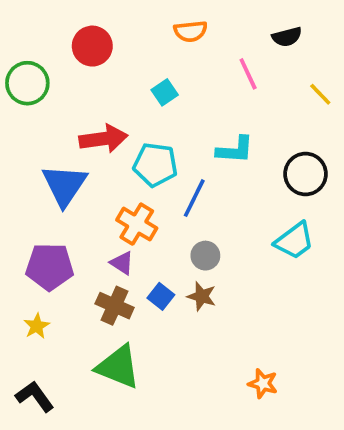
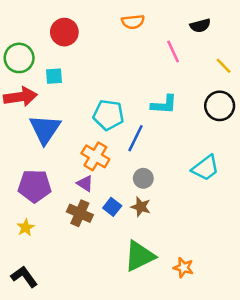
cyan square: (165, 92) -> (54, 76), moved, turned 30
red arrow: (103, 139) -> (20, 97), moved
black circle: (305, 174) -> (220, 106), moved
green triangle: (118, 367) -> (139, 256), moved, turned -48

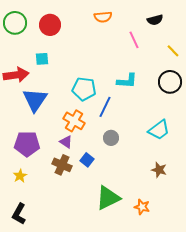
green circle: (19, 58) -> (15, 23), moved
brown star: (141, 207) -> (159, 170), moved
black L-shape: (24, 277) -> (19, 214), turned -115

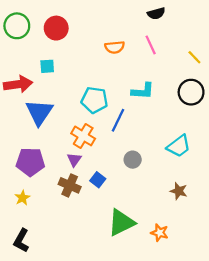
orange semicircle: (103, 17) -> (115, 47), moved
black semicircle: (155, 20) -> (156, 13), moved
gray circle: (111, 138) -> (133, 160), moved
purple triangle: (66, 142) -> (74, 160), turned 32

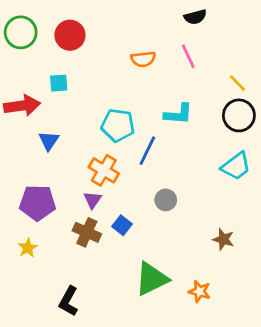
yellow line: (194, 57) -> (238, 83), moved
blue triangle: (39, 112) -> (49, 141), size x0.6
cyan trapezoid: (179, 146) -> (236, 166), moved
black L-shape: (21, 241) -> (69, 301), moved

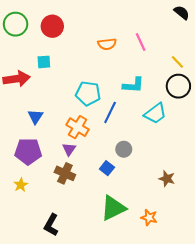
black semicircle: (195, 17) -> (182, 13), moved, turned -126
blue triangle: (49, 141) -> (35, 117), moved
cyan trapezoid: (236, 166) -> (155, 113), moved
blue square: (122, 225) -> (107, 168), moved

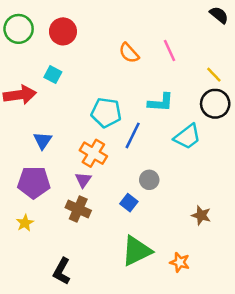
orange semicircle: (107, 44) -> (129, 53), turned 54
cyan square: (44, 62) -> (53, 75), turned 32

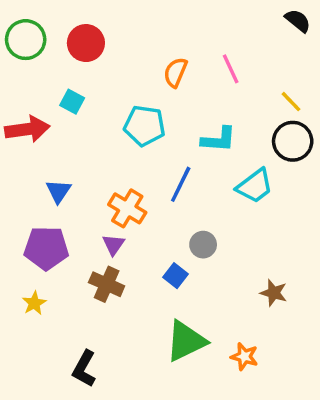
orange semicircle: (129, 53) -> (176, 72), turned 65
cyan pentagon: (106, 113) -> (144, 126), moved

